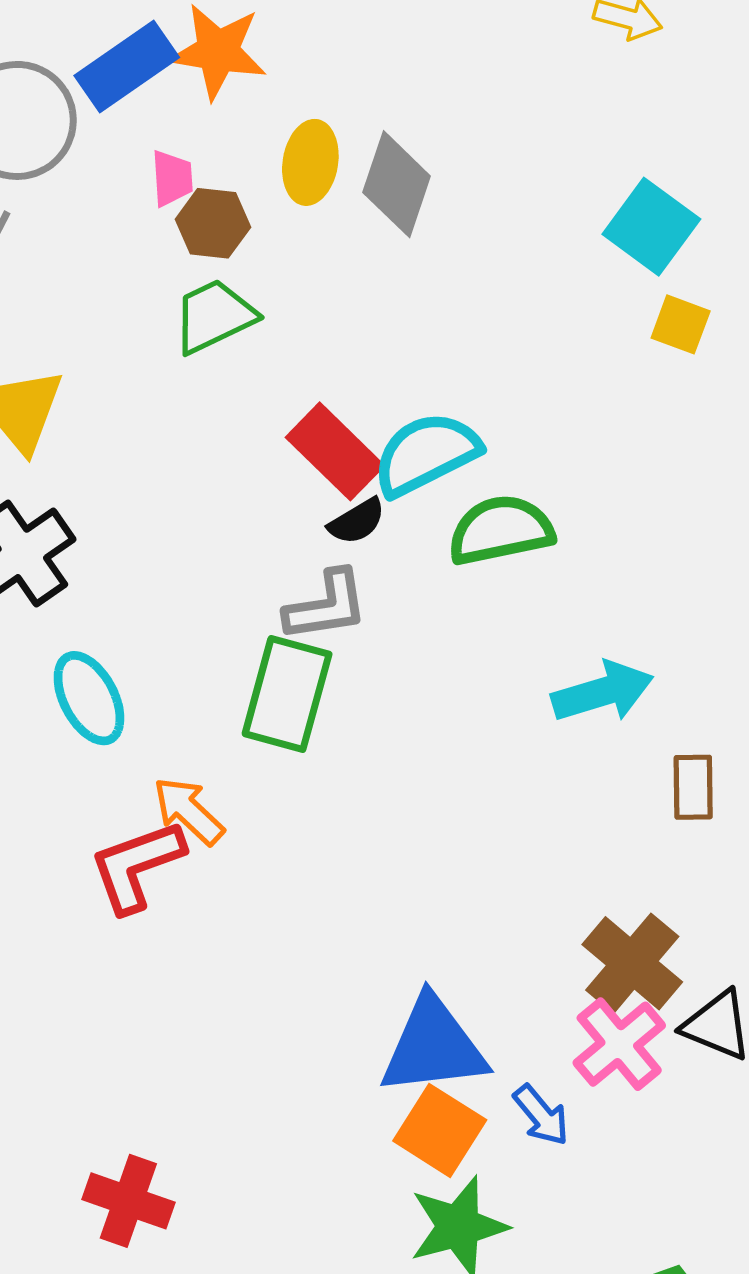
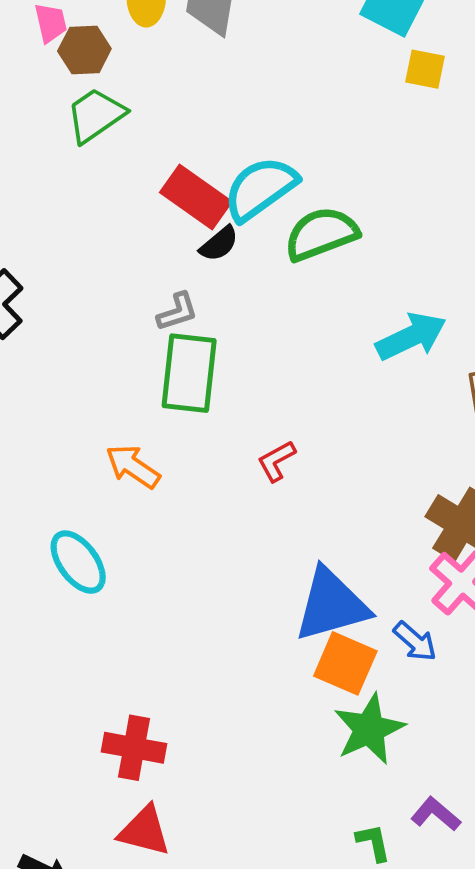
gray L-shape: (326, 606) -> (177, 312), moved, size x0.7
cyan ellipse: (89, 698) -> (78, 562), moved
red L-shape: (137, 866) -> (276, 461), moved, size x0.6

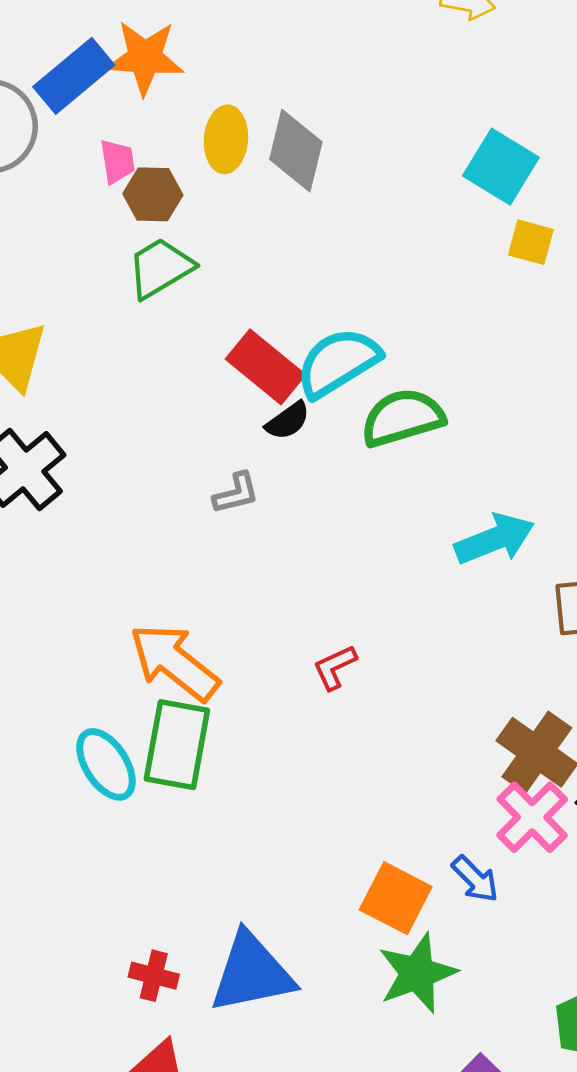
green rectangle: (189, 373) -> (177, 745), moved
orange arrow: (133, 466) -> (174, 662), size x1.5
blue triangle: (331, 605) -> (252, 973), moved
red cross: (134, 748) -> (154, 976), size x0.7

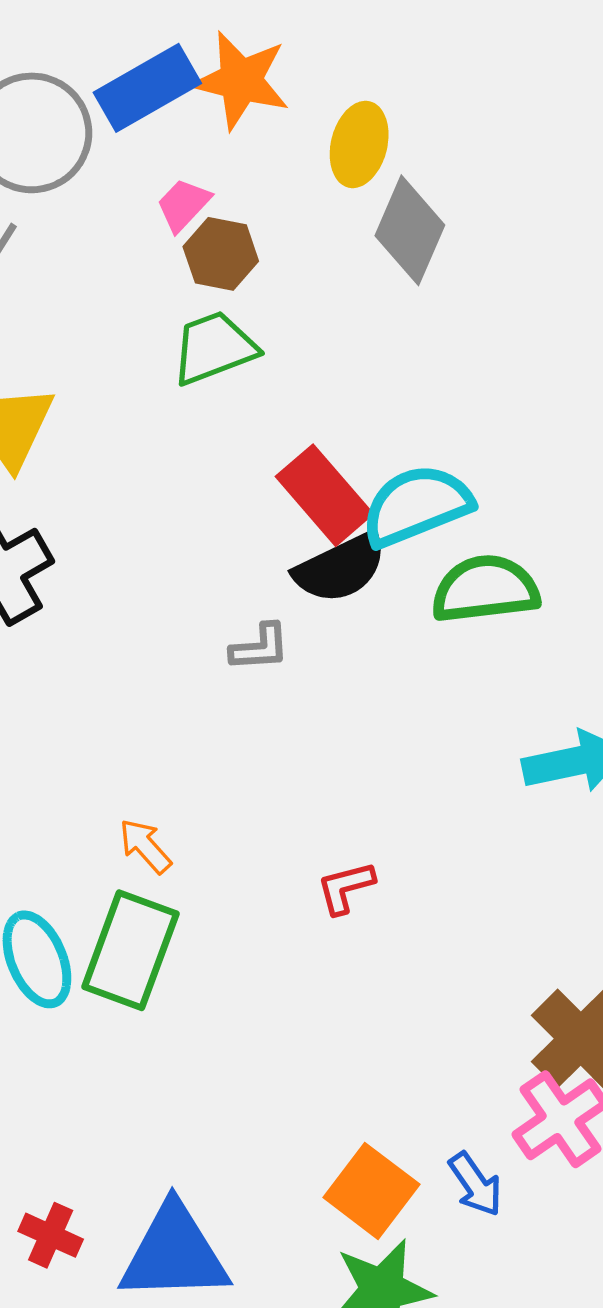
yellow ellipse: (226, 139) -> (359, 144), moved
pink trapezoid: (117, 161) -> (183, 205), turned -138
black semicircle: (288, 421) -> (341, 568), size x1.6
orange arrow: (174, 662) -> (145, 846), size x0.5

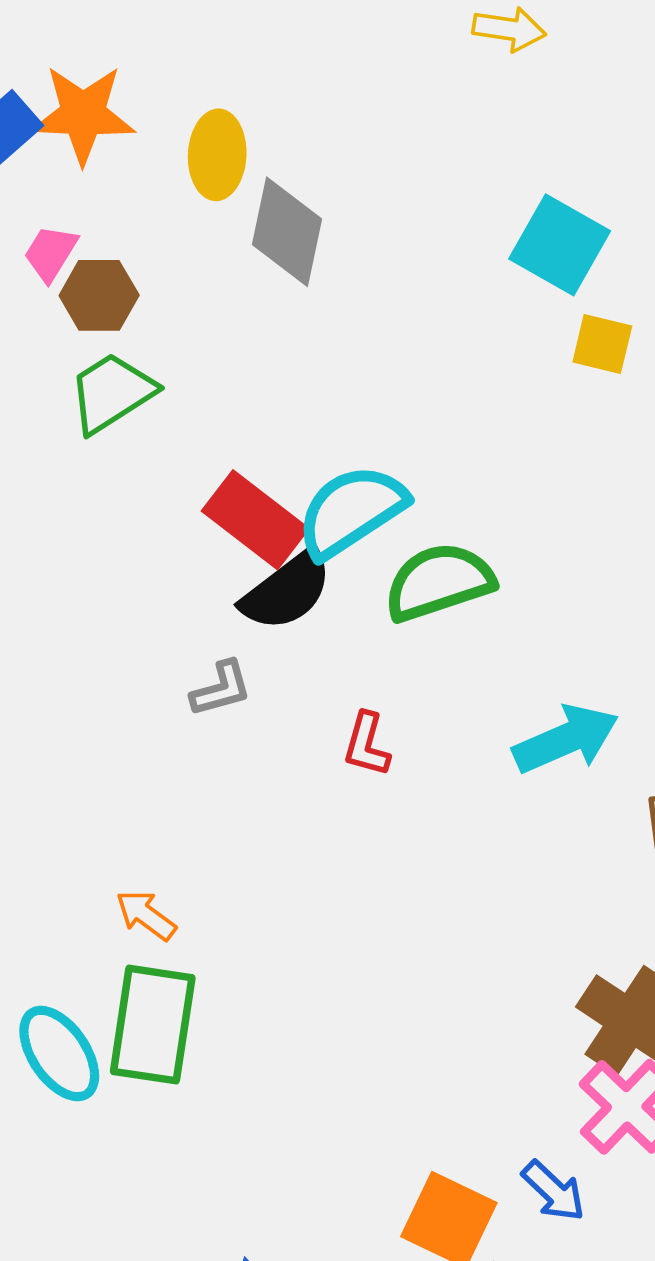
red L-shape: (346, 888) -> (367, 745), moved, turned -48

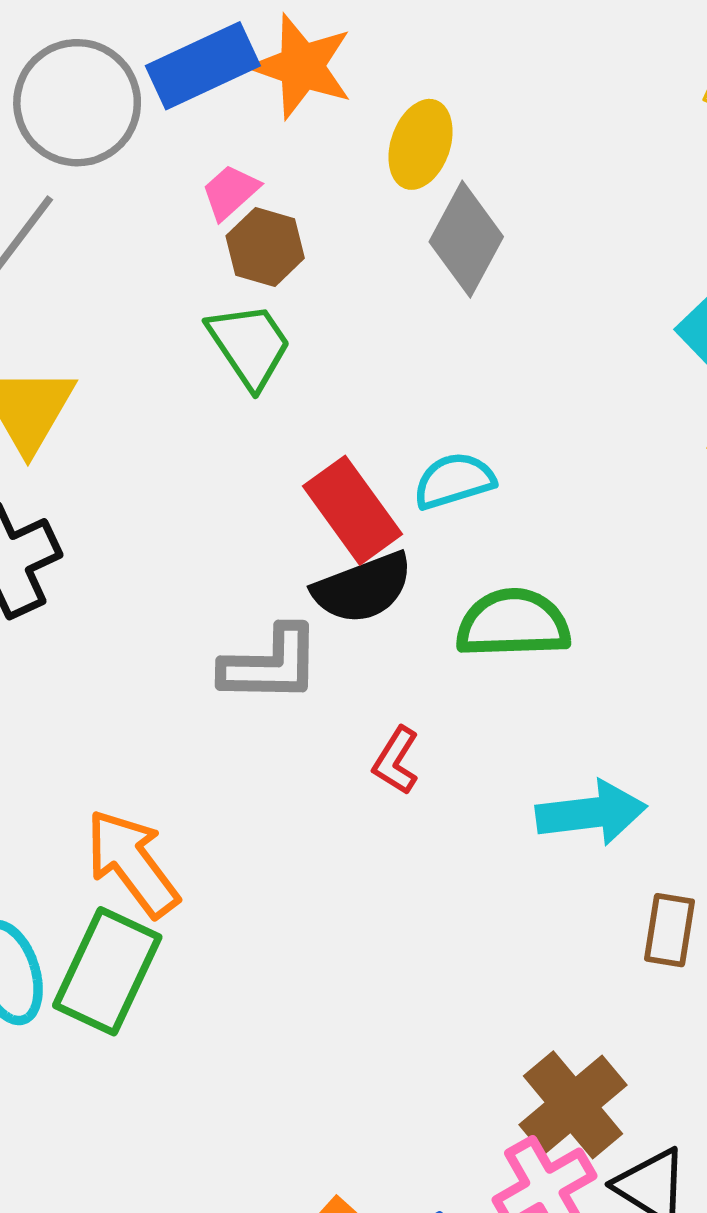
green trapezoid: (112, 393) -> (249, 345), turned 72
cyan semicircle: (351, 511) -> (454, 481), moved, size x0.7
gray L-shape: (221, 689) -> (271, 665), size x1.6
orange arrow: (146, 915) -> (132, 863), size x1.8

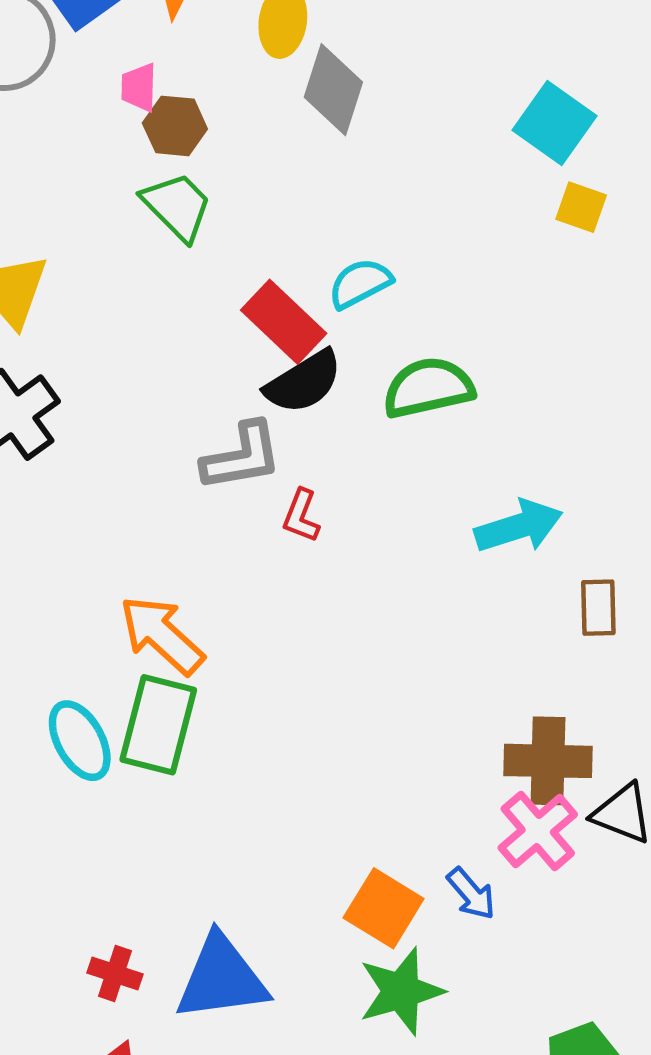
pink trapezoid: (230, 192) -> (139, 87), turned -36
red L-shape: (396, 761) -> (301, 516), moved
brown cross: (573, 1105) -> (548, 761), turned -38

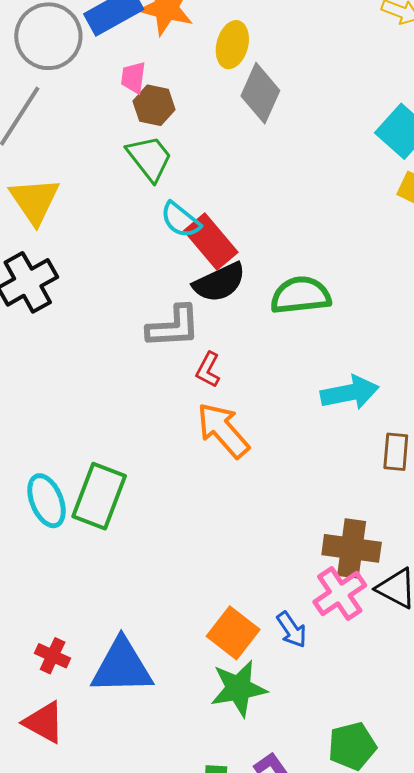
cyan semicircle: (360, 283) -> (180, 220), moved, turned -120
orange arrow: (162, 635) -> (223, 430), moved

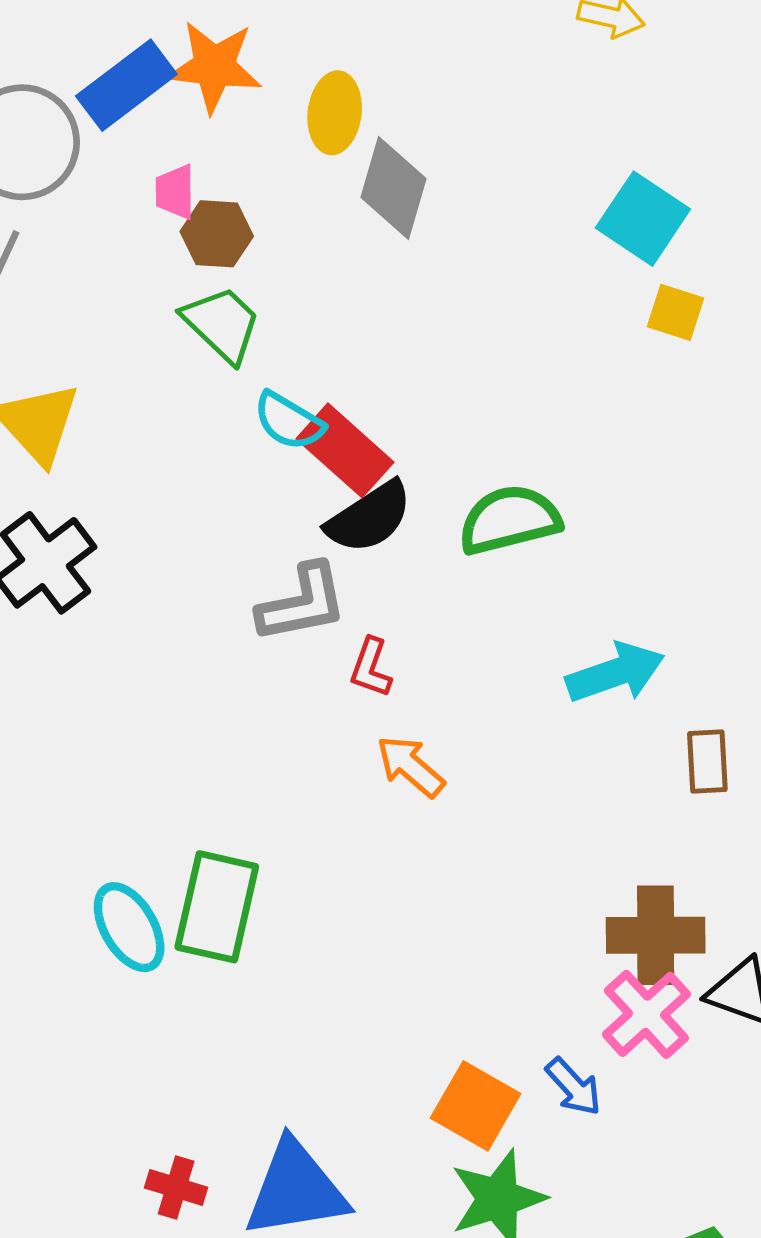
orange arrow: (223, 430) -> (410, 766), size x0.7

